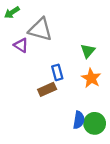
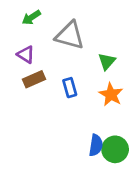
green arrow: (12, 12) -> (31, 17), moved
gray triangle: (40, 29) -> (70, 35), moved
brown rectangle: (47, 89) -> (34, 79), moved

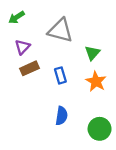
green arrow: (31, 17) -> (16, 17), moved
purple triangle: (26, 55) -> (22, 47), turned 42
blue semicircle: (96, 145) -> (62, 116), moved

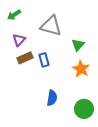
blue rectangle: (60, 75) -> (44, 60), moved

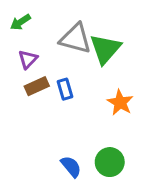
green triangle: (78, 45) -> (105, 49), moved, size x1.6
blue semicircle: (52, 98) -> (71, 167), moved, turned -49
green circle: (84, 109) -> (110, 162), moved

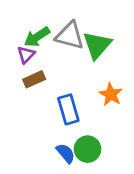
green arrow: (20, 22) -> (37, 37), moved, size x1.4
blue rectangle: (65, 89) -> (68, 109), moved, size x1.5
green circle: (110, 162) -> (88, 149), moved

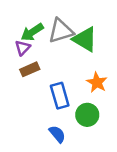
gray triangle: (70, 36) -> (61, 31), turned -32
green triangle: (97, 45) -> (85, 39), turned -40
green circle: (88, 149) -> (87, 115), moved

